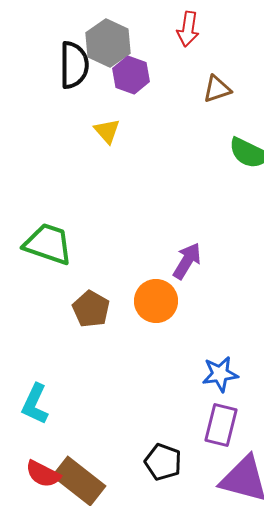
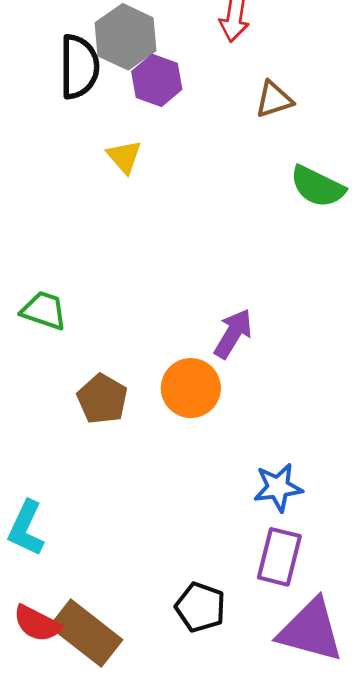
green trapezoid: (48, 244) -> (44, 310), size x0.7

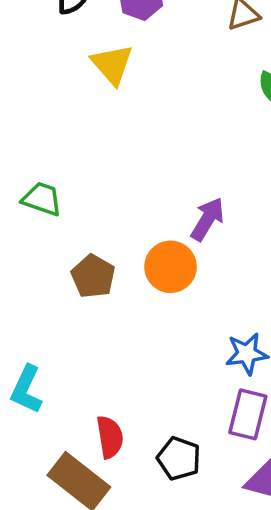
yellow triangle: (124, 157) -> (112, 64), size x1.4
red semicircle: (37, 624) -> (110, 437), moved, turned -126

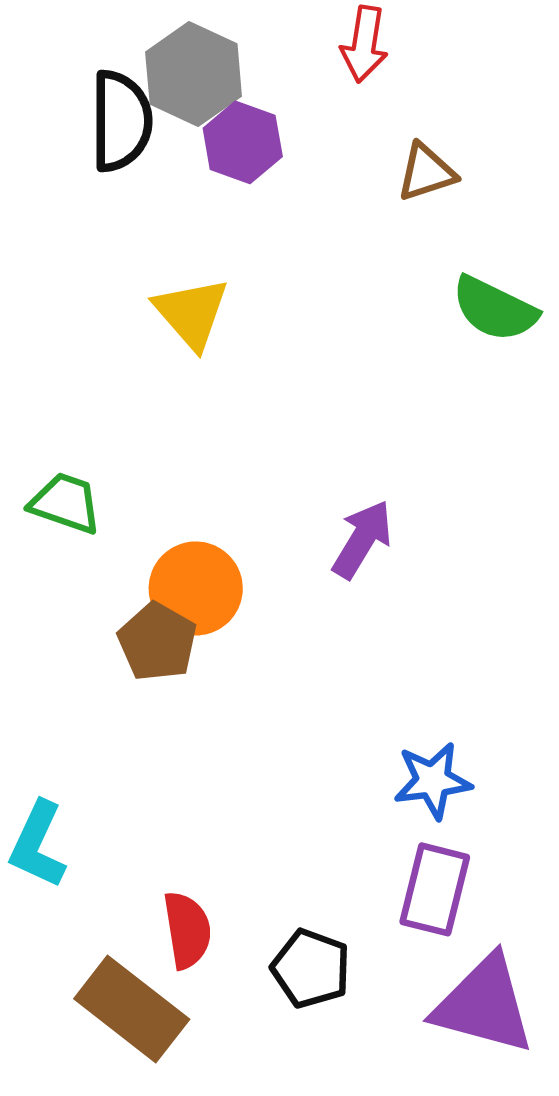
yellow triangle: (112, 64) -> (191, 313), moved
orange circle: (171, 267) -> (196, 588), moved

